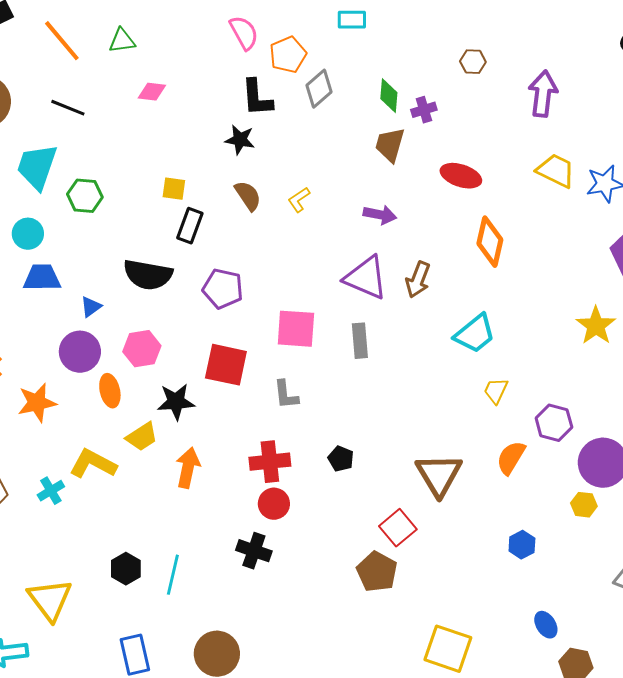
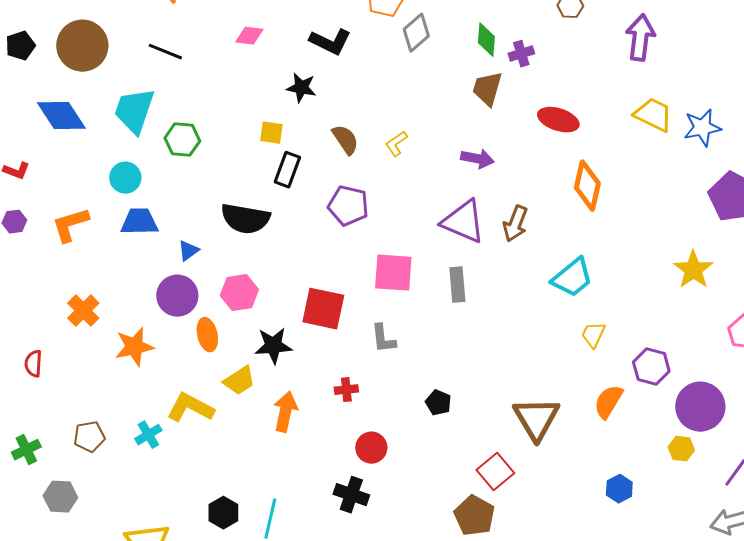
black L-shape: (257, 98) -> (330, 42), moved, turned -60
black star: (240, 140) -> (301, 88), moved
purple pentagon: (223, 289) -> (348, 206), moved
red cross: (270, 462) -> (346, 390), moved, size x0.6

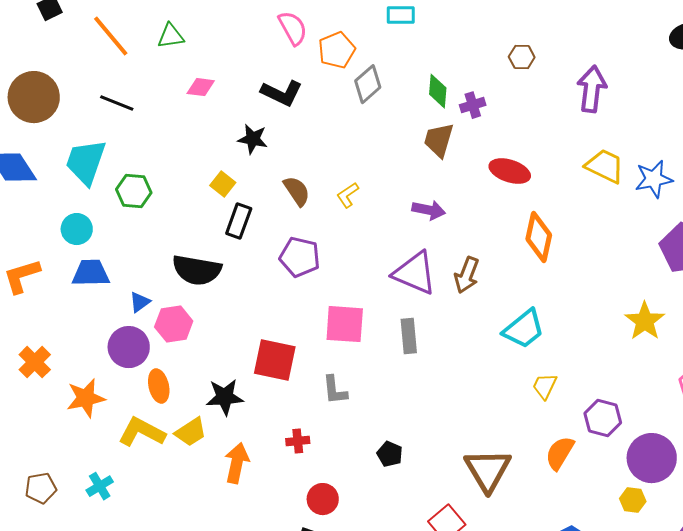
yellow square: (271, 133) -> (223, 184), turned 30
pink hexagon: (239, 293) -> (174, 324), moved
yellow L-shape: (190, 408) -> (142, 432), moved

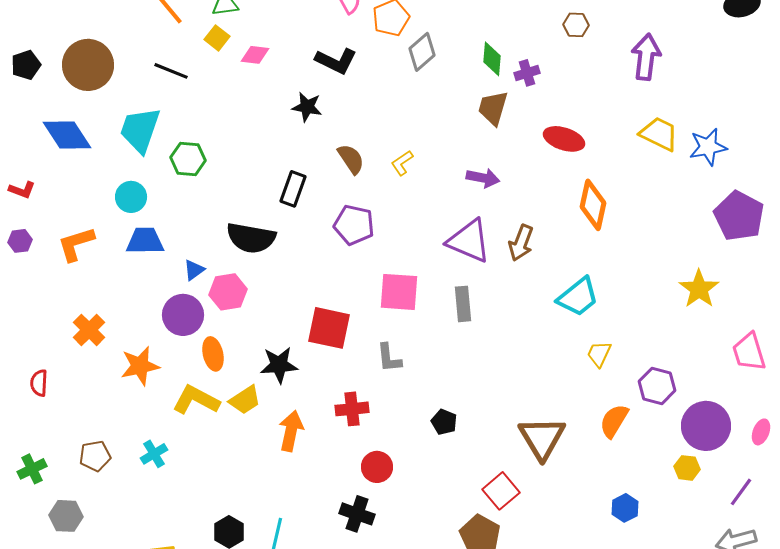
yellow square: (223, 184) -> (217, 38), moved
red cross: (298, 441) -> (352, 409), size x1.4

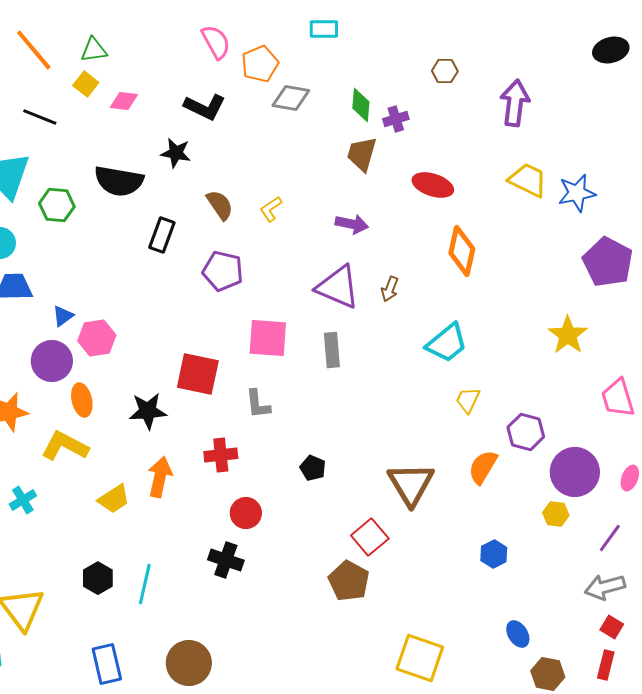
gray diamond: (422, 52) -> (291, 98), turned 51
black semicircle: (251, 238) -> (119, 181), moved
brown arrow: (521, 243) -> (390, 289), size x0.7
yellow trapezoid: (245, 400) -> (114, 499), moved

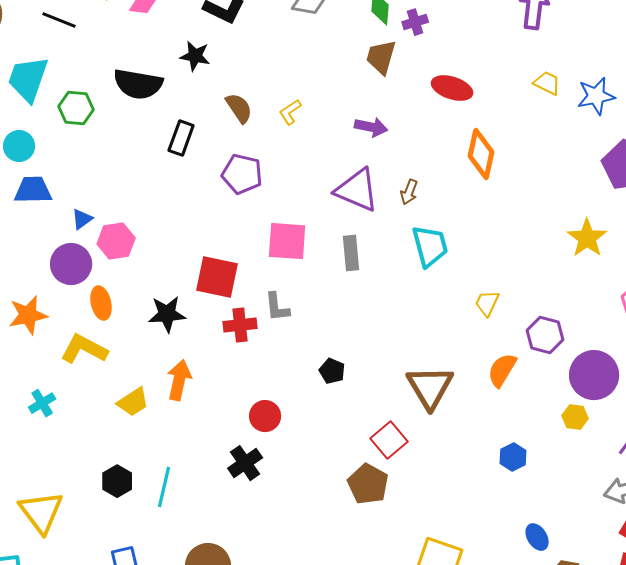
yellow trapezoid: (528, 180) -> (547, 83), size x0.7
cyan trapezoid: (447, 343) -> (430, 246), moved, turned -66
red cross: (221, 455) -> (240, 325), moved
black cross: (226, 560) -> (245, 463), turned 36

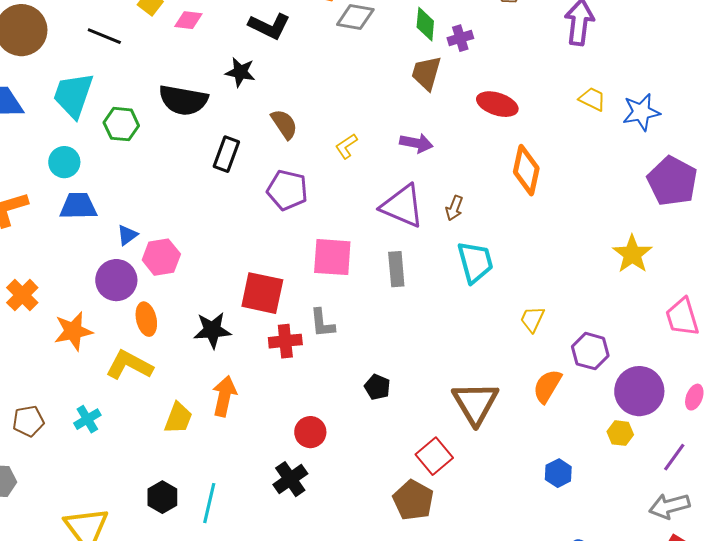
yellow L-shape: (290, 112) -> (346, 146), moved
yellow trapezoid: (133, 402) -> (178, 418), turned -36

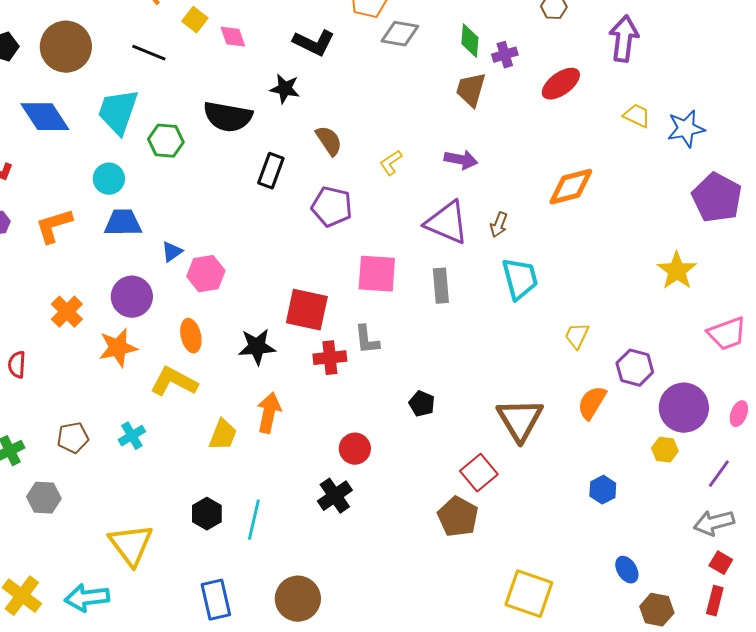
pink diamond: (188, 20) -> (233, 37), turned 64
red ellipse: (497, 104) -> (561, 84), moved, turned -54
orange diamond: (526, 170) -> (571, 187), turned 63
purple circle: (116, 280) -> (132, 297), moved
pink trapezoid: (682, 317) -> (727, 334), turned -93

